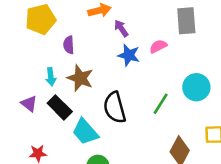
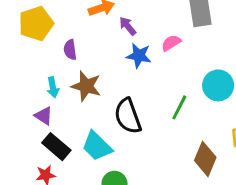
purple triangle: (29, 104) -> (44, 116), moved
black rectangle: (60, 107) -> (56, 147), moved

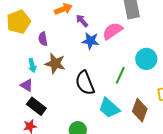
pink semicircle: (171, 43) -> (112, 31), size x1.5
cyan trapezoid: (97, 146) -> (109, 108), moved

